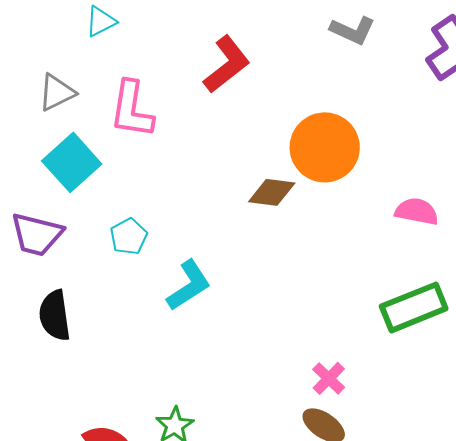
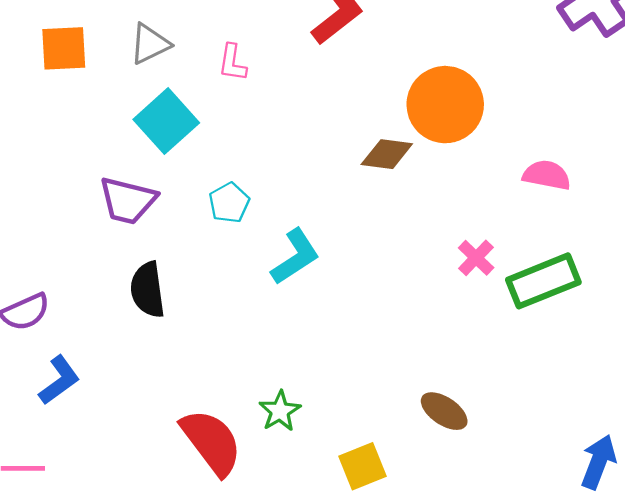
pink L-shape: (132, 109) -> (232, 63), size x0.6
pink cross: (329, 378) -> (476, 258), moved

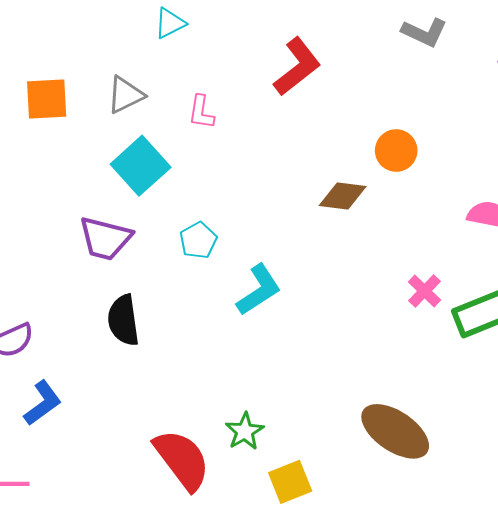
orange circle: (445, 105) -> (396, 151), size x0.6
brown ellipse: (444, 411) -> (395, 431), size x1.6
yellow square: (363, 466) -> (290, 482), moved

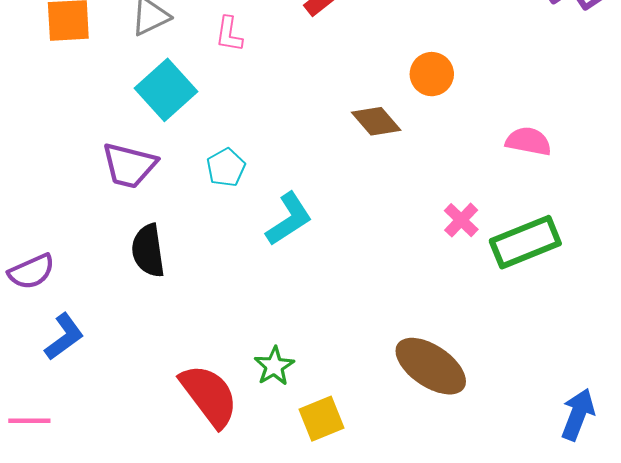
brown diamond: (343, 196) -> (376, 121), turned 42

